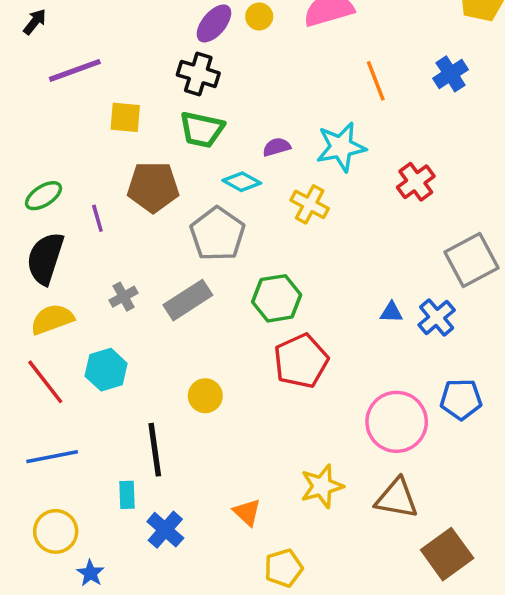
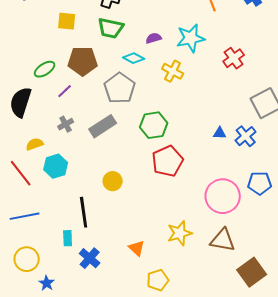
green ellipse: (43, 196) -> (45, 69), moved
purple line: (97, 218) -> (65, 91), moved, turned 63
yellow semicircle: (52, 319) -> (35, 144), moved, size x0.7

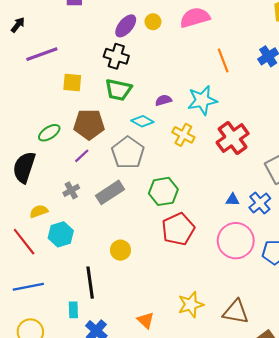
red cross: (234, 58) -> (233, 138), moved, size x1.4
purple line: (65, 91) -> (82, 156), moved
pink circle: (223, 196) -> (236, 241), moved

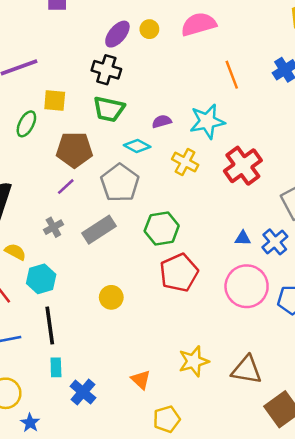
green ellipse: (49, 133) -> (26, 124), moved, turned -30
yellow semicircle: (39, 211) -> (15, 252), turned 48
black line: (90, 283) -> (50, 326), moved

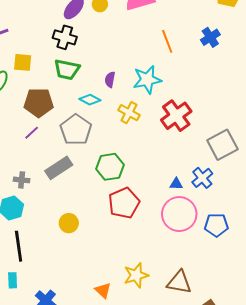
purple semicircle: (162, 121) -> (110, 80), turned -63
gray cross: (53, 227) -> (22, 180), moved, turned 35
blue triangle: (243, 238) -> (176, 184), moved
cyan rectangle: (56, 367) -> (13, 280), moved
orange triangle: (141, 380) -> (103, 290), moved

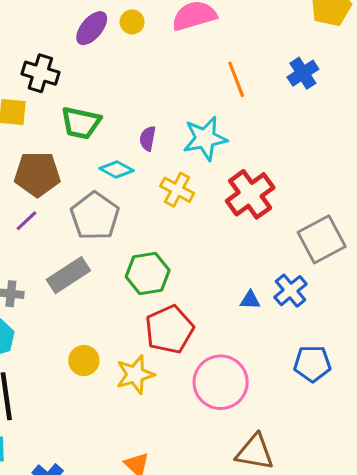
black cross: (65, 37) -> (40, 73), moved
pink circle: (179, 214) -> (221, 382), moved
yellow star: (136, 275) -> (135, 374), moved

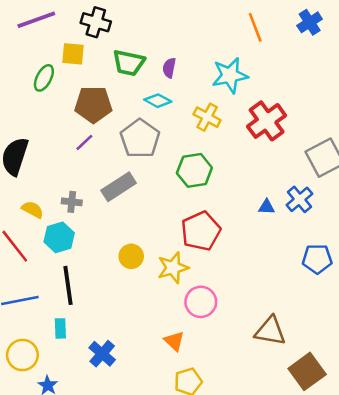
purple semicircle: (148, 138) -> (169, 68), moved
green hexagon: (148, 274) -> (194, 170), moved
pink circle: (221, 382) -> (201, 302), moved, size x0.7

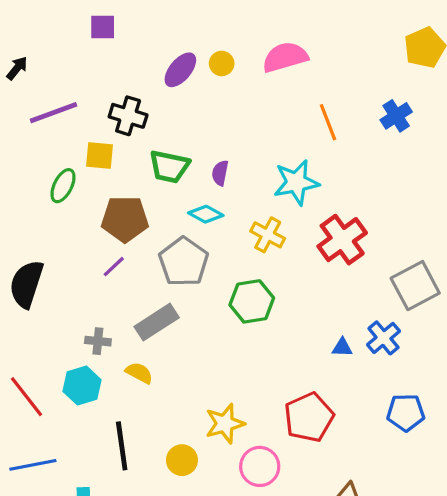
yellow semicircle: (33, 210) -> (139, 373), moved
red pentagon: (201, 231) -> (309, 417), moved
yellow circle: (131, 256) -> (182, 460), moved
black line: (68, 285) -> (122, 446), moved

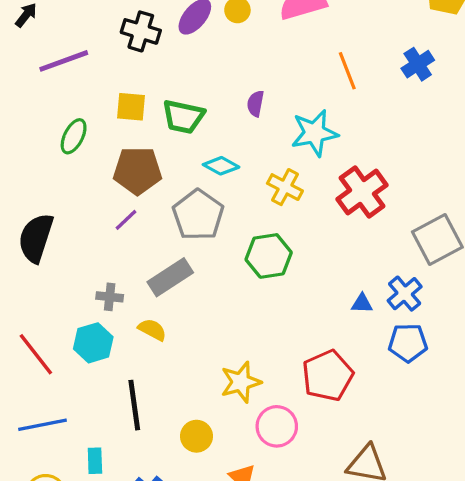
black cross: (128, 116) -> (141, 31), moved
yellow square: (99, 155) -> (131, 107), moved
purple semicircle: (220, 173) -> (255, 104), moved
blue pentagon: (406, 413) -> (408, 343), moved
yellow circle: (182, 460) -> (196, 436), moved

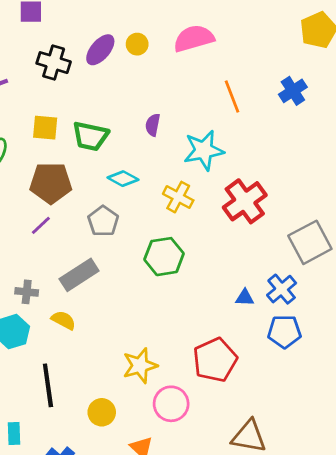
gray pentagon: (198, 215) -> (103, 221), size x0.7

